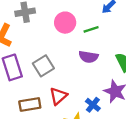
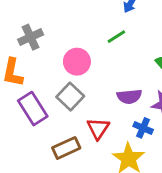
pink circle: (65, 23) -> (77, 62), moved
purple semicircle: (88, 57) -> (129, 96), moved

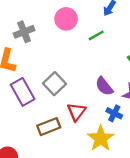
pink circle: (77, 62) -> (66, 19), moved
purple semicircle: (129, 96) -> (104, 86), turned 54

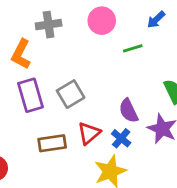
blue cross: (114, 113) -> (121, 138), moved

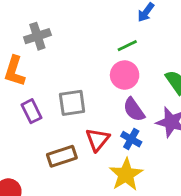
pink circle: (102, 21) -> (125, 75), moved
gray square: (71, 94) -> (72, 103), turned 32
purple rectangle: (31, 95) -> (32, 111), size x0.7

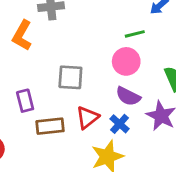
purple semicircle: (134, 110) -> (128, 96), turned -40
purple rectangle: (32, 111) -> (25, 101), moved

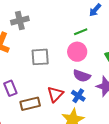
gray square: (70, 77) -> (40, 57), moved

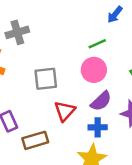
purple semicircle: (82, 76) -> (101, 101), turned -60
red triangle: (55, 94) -> (65, 111), moved
blue cross: (78, 96) -> (98, 127), turned -32

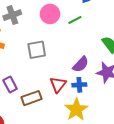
pink circle: (94, 70) -> (50, 14), moved
red triangle: (65, 111) -> (58, 85), moved

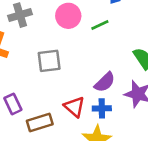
red triangle: (58, 85) -> (74, 107), turned -30

